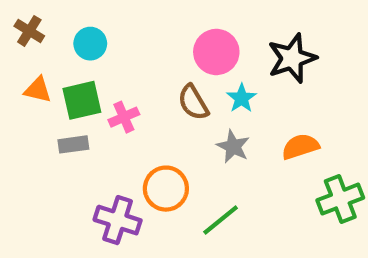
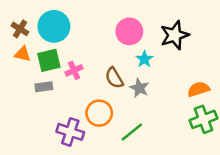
brown cross: (29, 31) -> (20, 29), moved
cyan circle: (90, 44) -> (54, 26), size x1.6
brown semicircle: (193, 102) -> (114, 78), moved
orange semicircle: (300, 147) -> (198, 89), moved

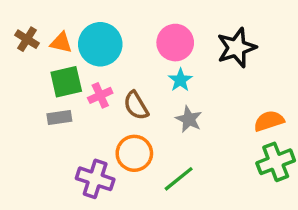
cyan circle: (54, 26) -> (100, 44), moved
orange triangle: (22, 54) -> (61, 43), moved
cyan star: (144, 59) -> (180, 80), moved
brown semicircle: (114, 78) -> (136, 106), moved

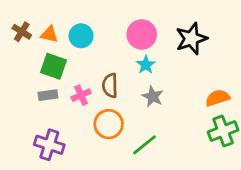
cyan circle: (100, 44) -> (81, 36), size x0.7
green square: (66, 82) -> (53, 66), turned 32
pink cross: (100, 95) -> (81, 95), moved
brown semicircle: (136, 106) -> (110, 85), turned 30
purple cross: (95, 179) -> (49, 145), moved

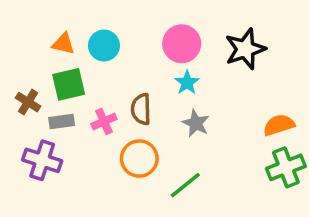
brown cross: (22, 32) -> (28, 102), moved
green square: (53, 66) -> (69, 84), turned -32
purple cross: (49, 145) -> (42, 160), moved

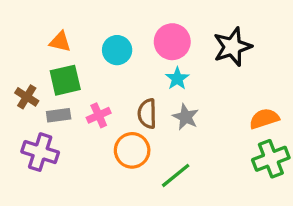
cyan circle: (104, 46) -> (117, 50), moved
brown semicircle: (141, 109) -> (147, 114), moved

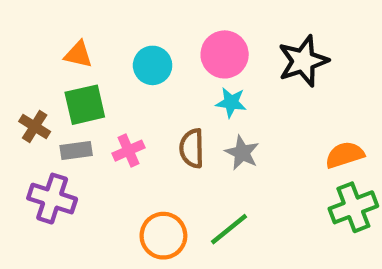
cyan star: (177, 78) -> (231, 102), turned -30
orange circle: (132, 150) -> (163, 236), moved

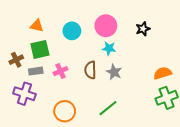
black star: (303, 61) -> (143, 29), size x0.6
brown cross: (35, 127) -> (16, 60), turned 32
orange circle: (163, 236) -> (65, 111), moved

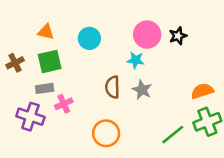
pink circle: (106, 26) -> (147, 35), moved
brown cross: (16, 60) -> (15, 63), moved
pink cross: (61, 71) -> (64, 104), moved
green line: (108, 108) -> (173, 135), moved
orange circle: (65, 111) -> (106, 133), moved

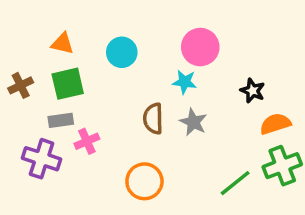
black star: (178, 36) -> (253, 91), moved, turned -30

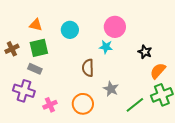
gray rectangle: (61, 120) -> (35, 69), turned 32
gray star: (193, 122) -> (111, 89), moved
orange semicircle: (275, 124) -> (158, 71), turned -30
pink cross: (87, 141) -> (50, 105), moved

